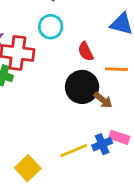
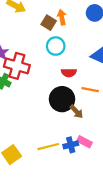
cyan circle: (51, 27) -> (56, 46), moved
red semicircle: (86, 52) -> (69, 73), turned -72

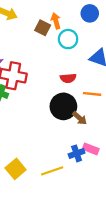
cyan circle: (56, 46) -> (68, 39), moved
yellow line: (48, 147) -> (52, 171), moved

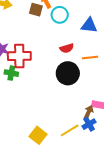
brown arrow: (80, 118) -> (89, 112), moved, turned -96
blue cross: (77, 153) -> (89, 124), moved

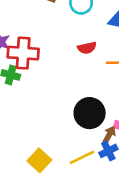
black circle: (68, 73) -> (90, 113), moved

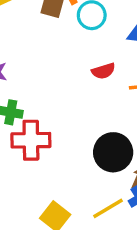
red cross: (23, 53) -> (31, 140), moved

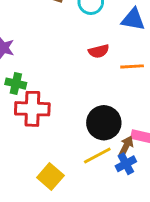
yellow line: (108, 208) -> (97, 156), moved

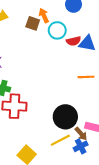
red semicircle: (99, 51) -> (74, 41), moved
brown arrow: (126, 146) -> (81, 134), turned 112

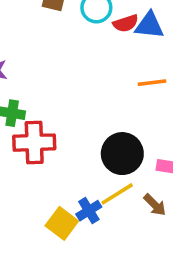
brown arrow: (81, 134) -> (155, 205), moved
blue cross: (81, 146) -> (89, 211), moved

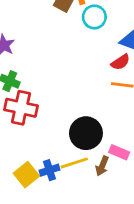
red semicircle: (126, 23) -> (120, 62), moved, turned -30
brown arrow: (155, 205) -> (102, 166), moved, turned 54

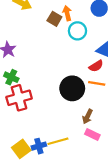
red cross: (21, 108) -> (19, 98), turned -30
black circle: (86, 133) -> (72, 88), moved
brown arrow: (102, 166) -> (87, 117), moved

